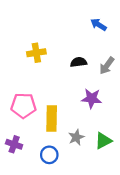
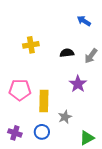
purple star: (92, 99) -> (78, 84), turned 30
green triangle: (103, 141) -> (87, 138), moved
purple cross: (14, 144) -> (15, 133), moved

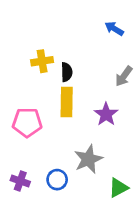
black semicircle: (67, 53) -> (67, 72), moved, turned 96
yellow rectangle: (44, 101) -> (67, 102), moved
gray star: (65, 117) -> (88, 159), size x1.5

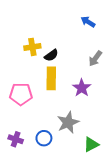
black semicircle: (67, 72) -> (51, 55), turned 56

